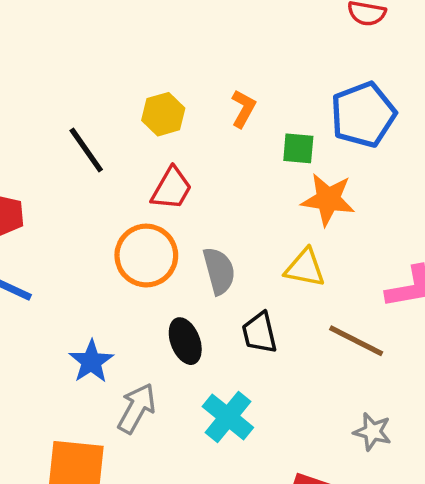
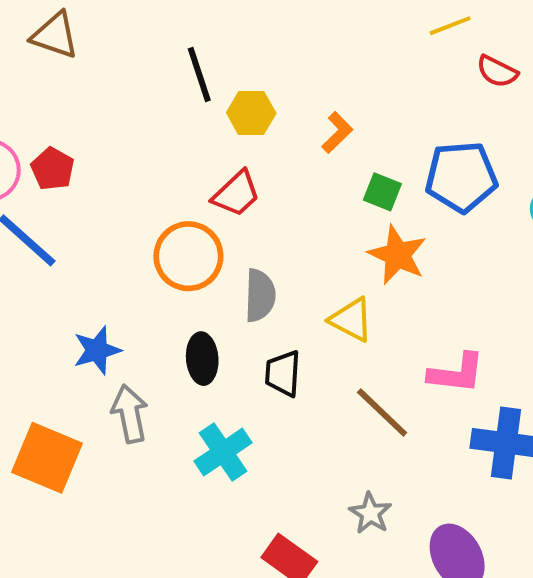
black line: (86, 150) -> (199, 74), moved
gray arrow: (137, 408) -> (130, 414), turned -57

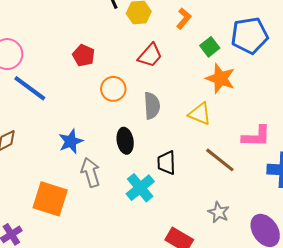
red pentagon: (53, 169) -> (84, 55), moved
green square: (382, 192) -> (210, 47), turned 36
red trapezoid: (236, 194) -> (150, 55), moved
orange circle: (188, 256) -> (113, 89), size x0.7
black trapezoid: (283, 373) -> (166, 163), moved

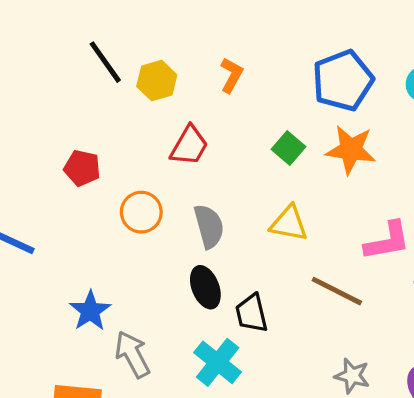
green square: (210, 47) -> (288, 148), moved
orange star: (220, 78) -> (351, 150), moved
black ellipse: (125, 141) -> (205, 287), moved

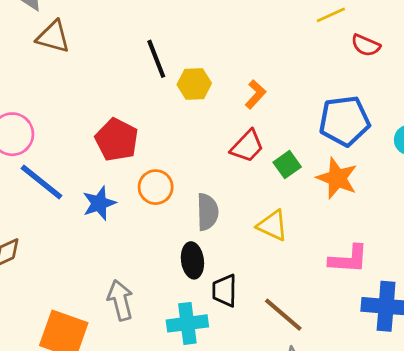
red trapezoid: (189, 146) -> (247, 146), moved
red pentagon: (82, 168) -> (117, 140), size x1.4
brown line: (337, 291) -> (283, 315), moved
blue star: (90, 311) -> (99, 203), moved
cyan cross: (218, 362) -> (187, 323), turned 30

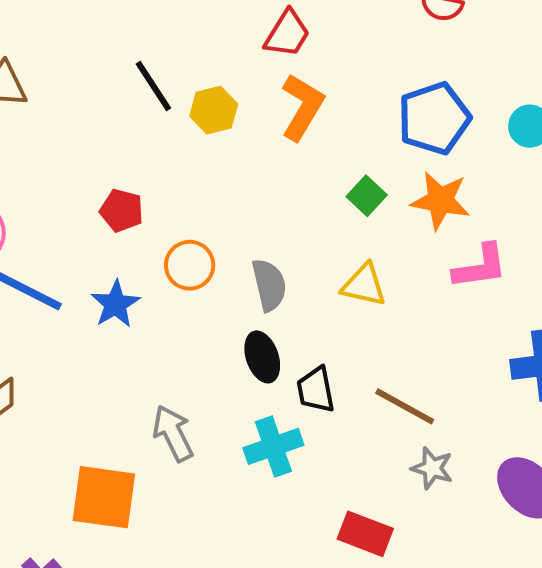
orange L-shape: (256, 94) -> (302, 107), size x1.6
red pentagon: (117, 140) -> (122, 210), size x0.7
red trapezoid: (247, 146) -> (287, 34), moved
pink L-shape: (348, 259) -> (480, 267), moved

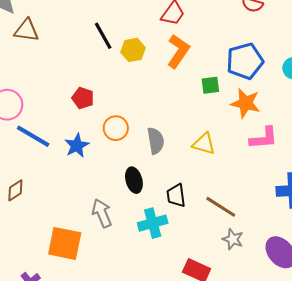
green square: (367, 196) -> (210, 85), moved, turned 36
black ellipse: (262, 357) -> (134, 180), moved

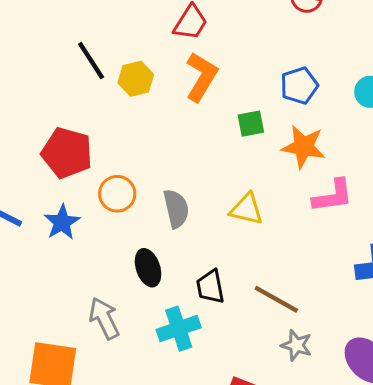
blue pentagon: (245, 61) -> (299, 86), size x0.7
red pentagon: (83, 98) -> (67, 153), size x1.6

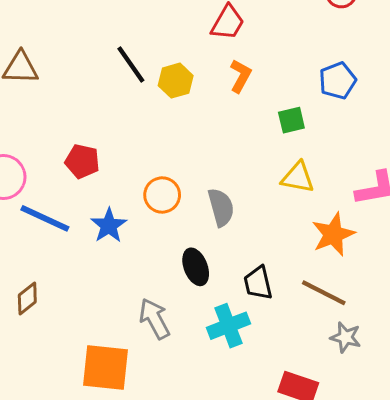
orange L-shape: (201, 77) -> (241, 76), size x0.7
orange star: (304, 147) -> (333, 234), moved, turned -30
red pentagon: (67, 153) -> (82, 161), moved, size x0.7
yellow triangle: (247, 209) -> (298, 177), moved

